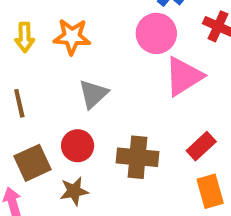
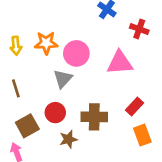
pink circle: (156, 33) -> (76, 53), moved
pink triangle: (184, 76) -> (120, 63), turned 32
brown star: (74, 191) -> (68, 139), moved

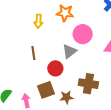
orange star: (46, 43) -> (65, 13), moved
red circle: (55, 113) -> (55, 68), moved
brown square: (27, 126) -> (46, 90), moved

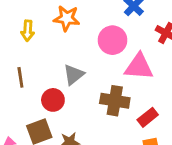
pink circle: (83, 34) -> (112, 40), moved
brown cross: (88, 84) -> (115, 101), moved

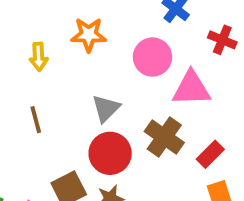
red circle: (53, 100) -> (110, 153), moved, size x1.4
brown cross: (115, 101) -> (164, 137), turned 32

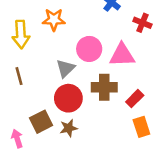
yellow arrow: (39, 57) -> (21, 34), size x1.5
pink circle: (152, 57) -> (89, 49), moved
brown cross: (164, 137) -> (104, 87), turned -35

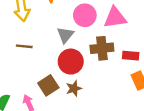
brown line: (19, 76) -> (24, 46), turned -63
red rectangle: (135, 99) -> (131, 56), turned 56

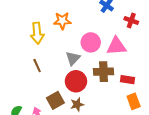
brown line: (24, 46) -> (37, 66), turned 56

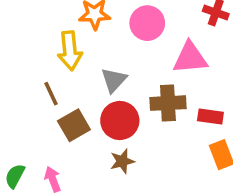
yellow arrow: (37, 33) -> (70, 51), moved
pink circle: (91, 42) -> (147, 23), moved
brown square: (55, 100) -> (74, 125), moved

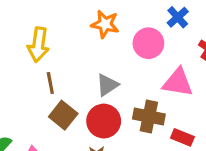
yellow arrow: (70, 51) -> (38, 45), moved
brown square: (74, 125) -> (63, 115), turned -36

